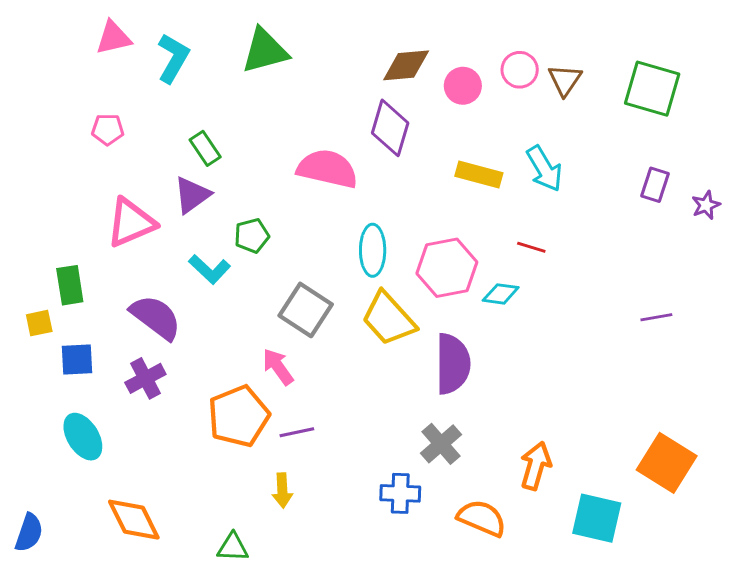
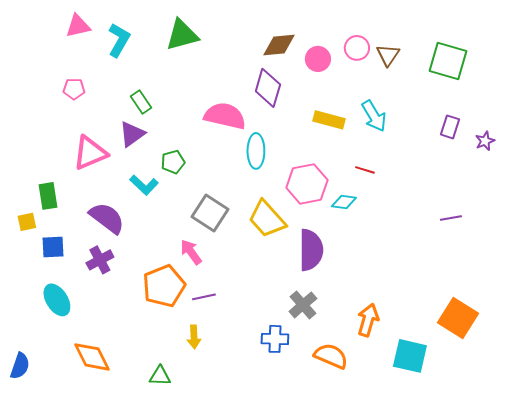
cyan ellipse: (373, 250) -> (256, 151), moved

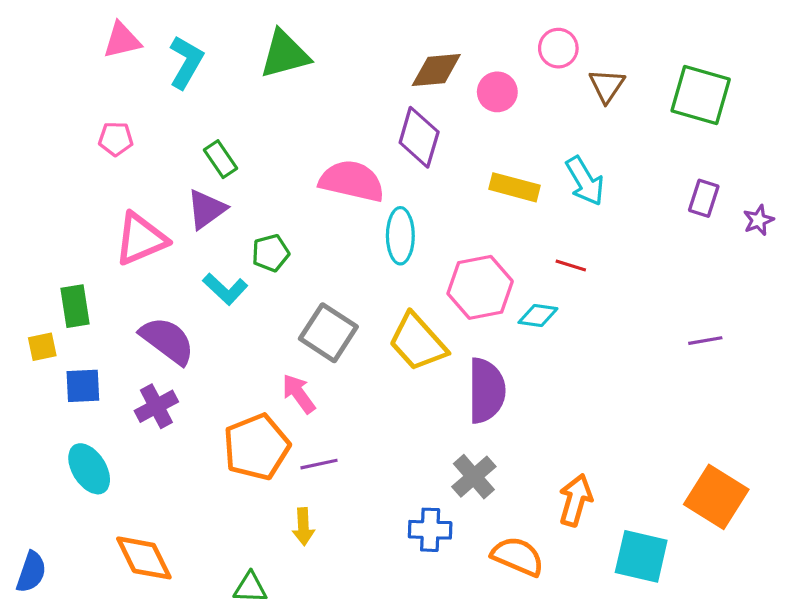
pink circle: (357, 48) -> (558, 48), moved

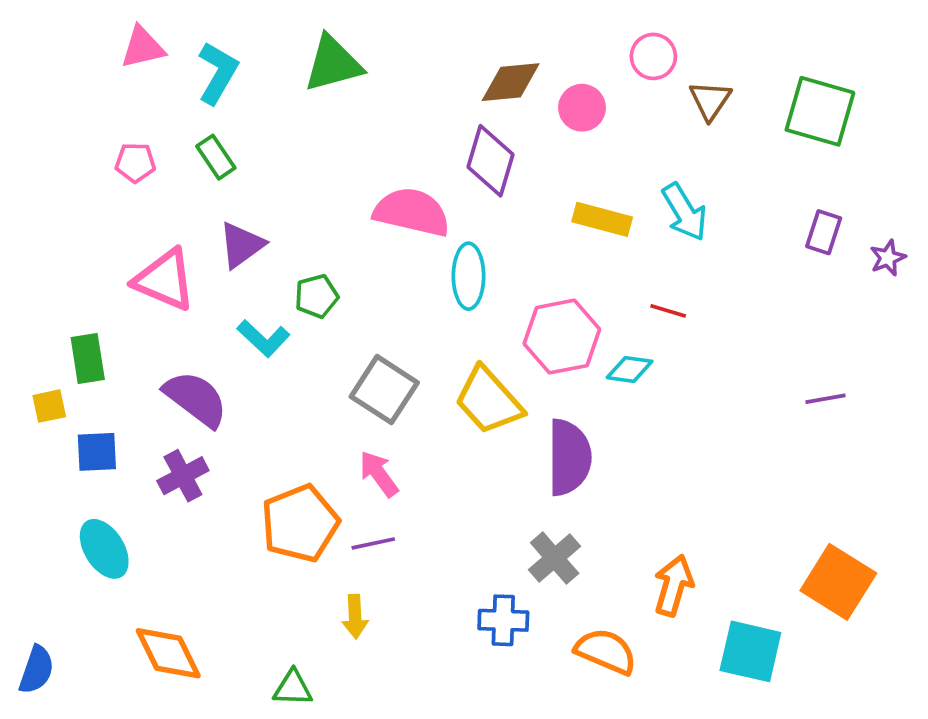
green rectangle: (220, 159) -> (216, 157), moved
pink triangle: (141, 239) -> (165, 280), turned 46
pink arrow: (299, 394) -> (379, 474), moved

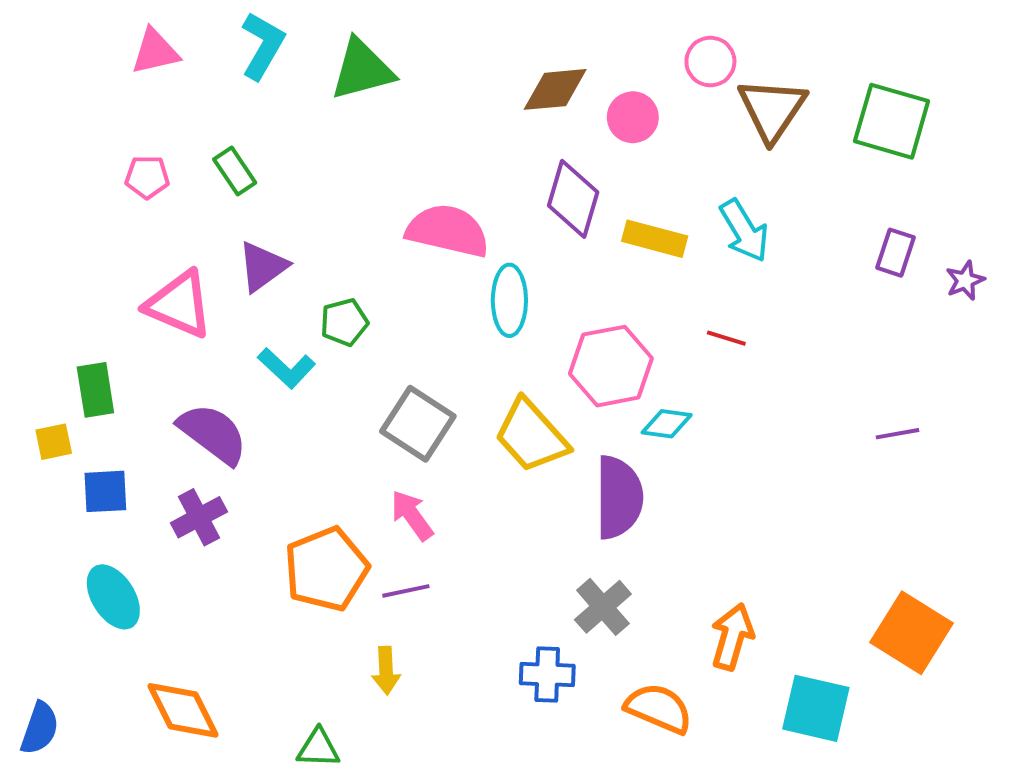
cyan L-shape: (218, 73) -> (263, 46), moved
brown triangle: (710, 100) -> (772, 109), size x1.5
purple diamond: (490, 161) -> (573, 199), moved
cyan diamond: (630, 369) -> (667, 424), moved

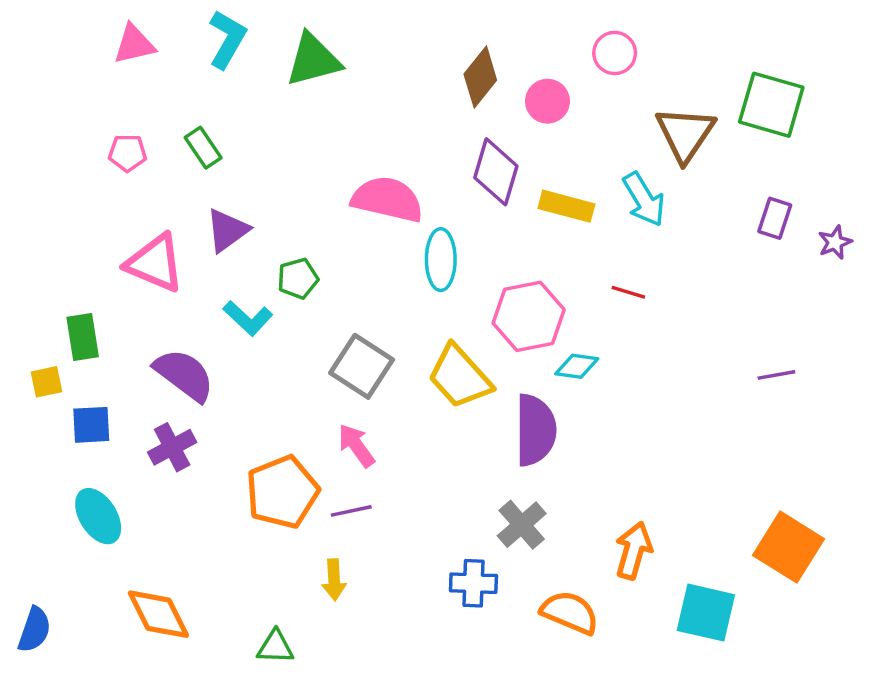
brown diamond: (555, 89) -> (480, 77), turned -46
brown triangle: (772, 109) -> (685, 134), moved

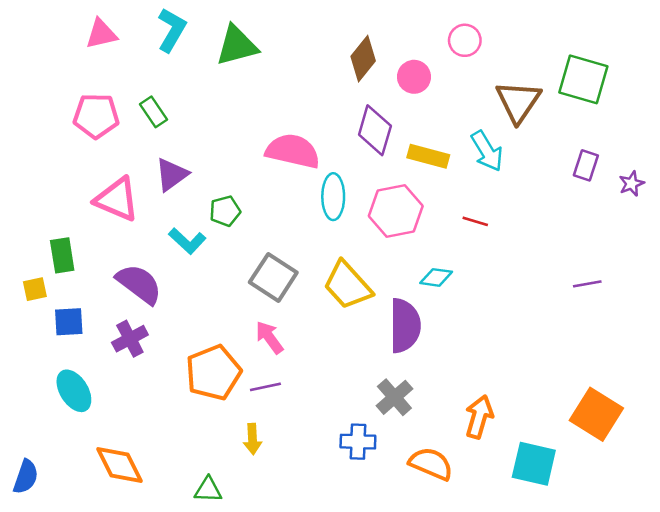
pink pentagon: (127, 153) -> (96, 116), size x1.6
pink hexagon: (529, 316) -> (396, 211), moved

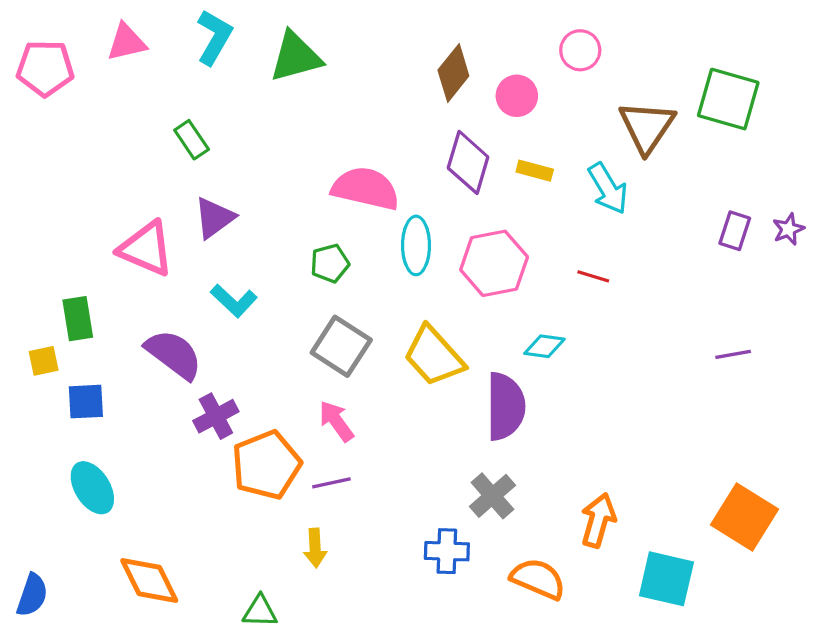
pink pentagon: (96, 116) -> (45, 68), moved
yellow rectangle: (428, 156) -> (535, 171), moved, size x0.7
purple rectangle: (586, 165) -> (735, 231), moved
green pentagon: (225, 211) -> (330, 263), moved
purple cross: (130, 339) -> (216, 416), moved

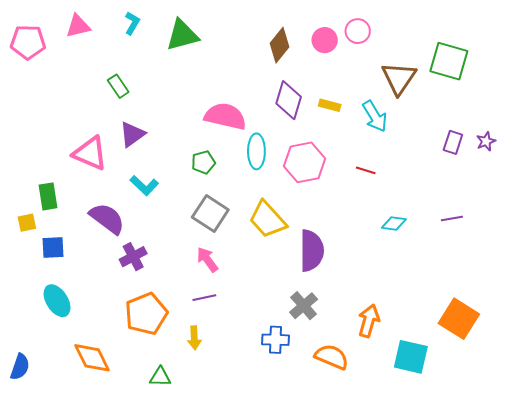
cyan L-shape: (214, 37) -> (132, 23), size x0.7
pink circle: (517, 96) -> (325, 40), moved
cyan diamond: (544, 346) -> (394, 224), moved
orange pentagon: (266, 465) -> (146, 314), moved

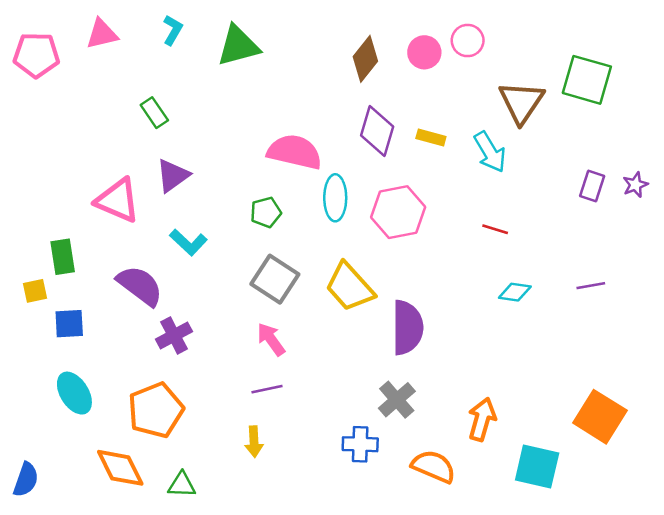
red line: (366, 170) -> (495, 229), moved
orange pentagon: (146, 314) -> (156, 410), moved
green triangle: (160, 377) -> (182, 485), moved

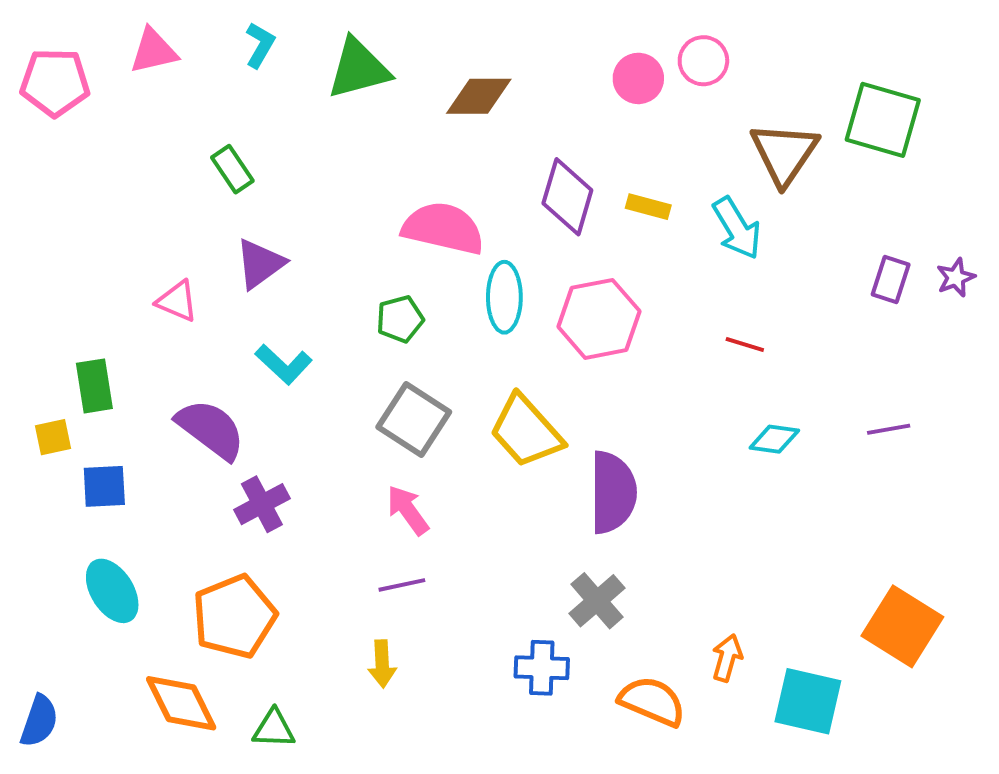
brown diamond: (365, 59) -> (479, 96), moved, turned 51
pink triangle: (118, 200) -> (177, 301), size x0.6
orange arrow: (482, 419) -> (727, 658), moved, size x0.7

